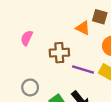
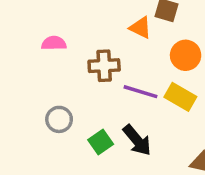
pink semicircle: (27, 38) -> (54, 43), turned 64

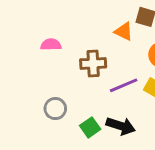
purple line: (140, 92) -> (124, 85), turned -40
black arrow: (137, 140) -> (121, 126), turned -32

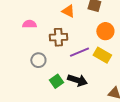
orange triangle: (124, 31) -> (68, 11), moved
gray circle: (55, 109) -> (38, 60), moved

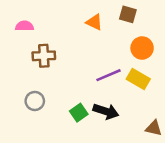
pink semicircle: (29, 24) -> (24, 26), moved
brown cross: (58, 37) -> (44, 56), moved
gray circle: (38, 60) -> (35, 101), moved

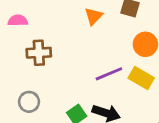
orange triangle: (94, 22) -> (94, 16), turned 48

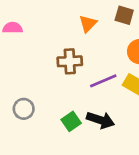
brown cross: (39, 53) -> (70, 61), moved

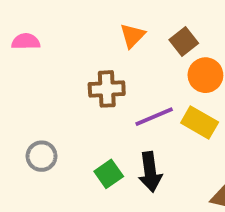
brown square: (124, 15) -> (184, 42), moved, turned 36
black arrow: (100, 120) -> (150, 172), turned 64

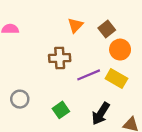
black arrow: (150, 172) -> (101, 114), moved, turned 40

